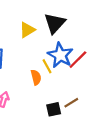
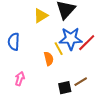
blue star: (60, 55) -> (71, 39), turned -30

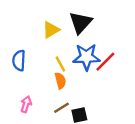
yellow line: (59, 49) -> (60, 64), moved
brown line: (81, 82) -> (62, 108), moved

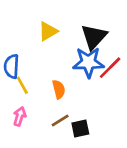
black triangle: (81, 23) -> (94, 37), moved
yellow line: (60, 64) -> (22, 85), moved

